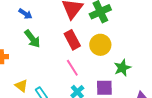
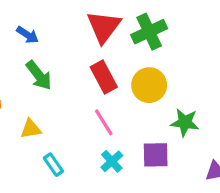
green star: (122, 68) -> (185, 122), turned 30
yellow triangle: (21, 86) -> (31, 129), moved, turned -48

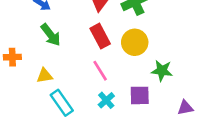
cyan rectangle: (53, 165) -> (62, 103), size x1.5

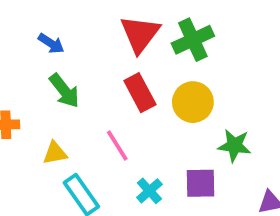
pink line: (100, 71) -> (117, 146), moved

